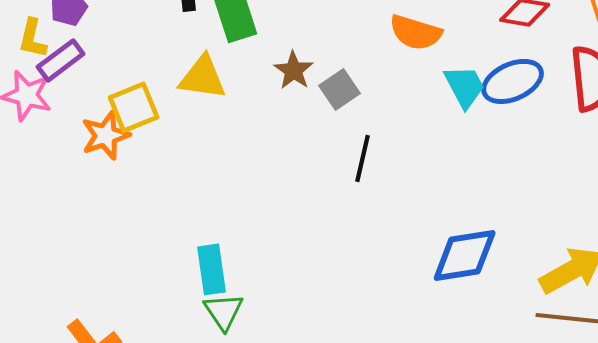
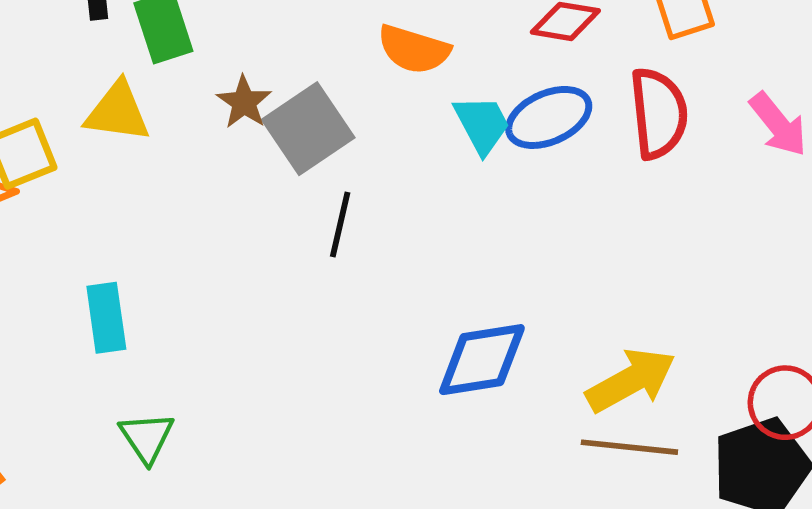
gray square: (340, 89) -> (308, 129), size x1.6
cyan rectangle: (212, 269) -> (106, 318), moved

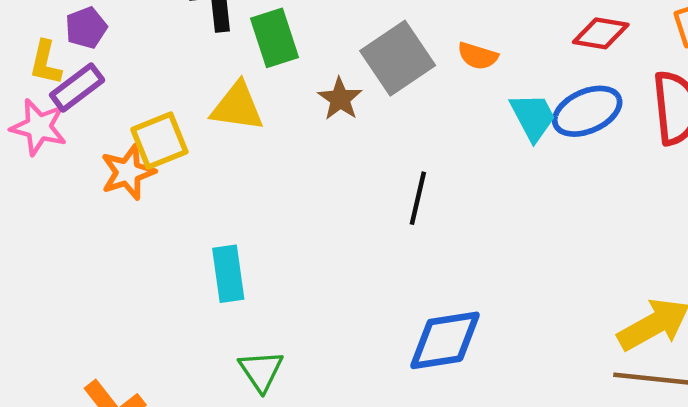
orange semicircle: (414, 49) -> (478, 56), size x0.7
gray square: (308, 129) -> (398, 58), moved
blue diamond: (482, 360) -> (445, 340), moved

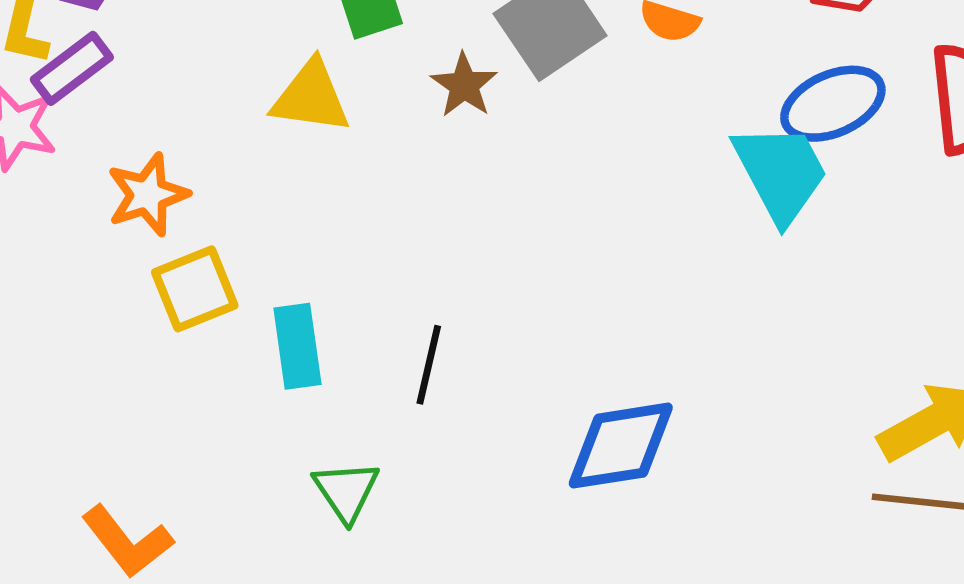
cyan trapezoid: (533, 117) -> (781, 173), moved, size x1.4
yellow square: (159, 141) -> (195, 289), moved
black line: (418, 198) -> (429, 365), moved

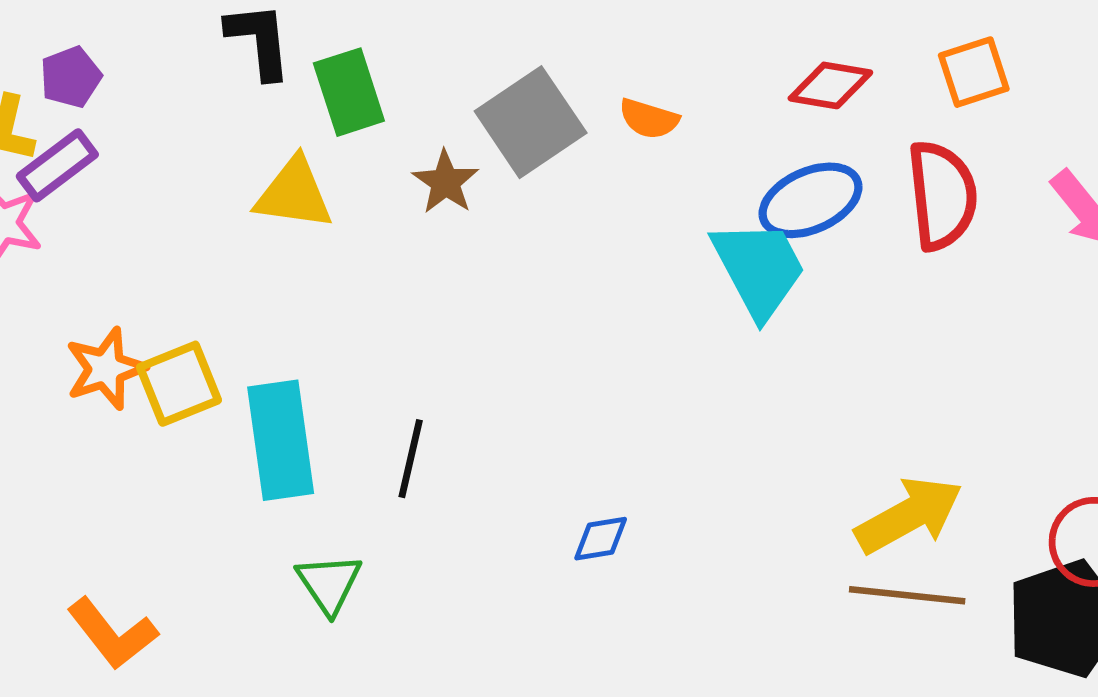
orange star: (148, 195) -> (106, 369), moved
cyan rectangle: (297, 346) -> (281, 440), size x1.4
blue diamond: (621, 446) -> (601, 539), size x0.5

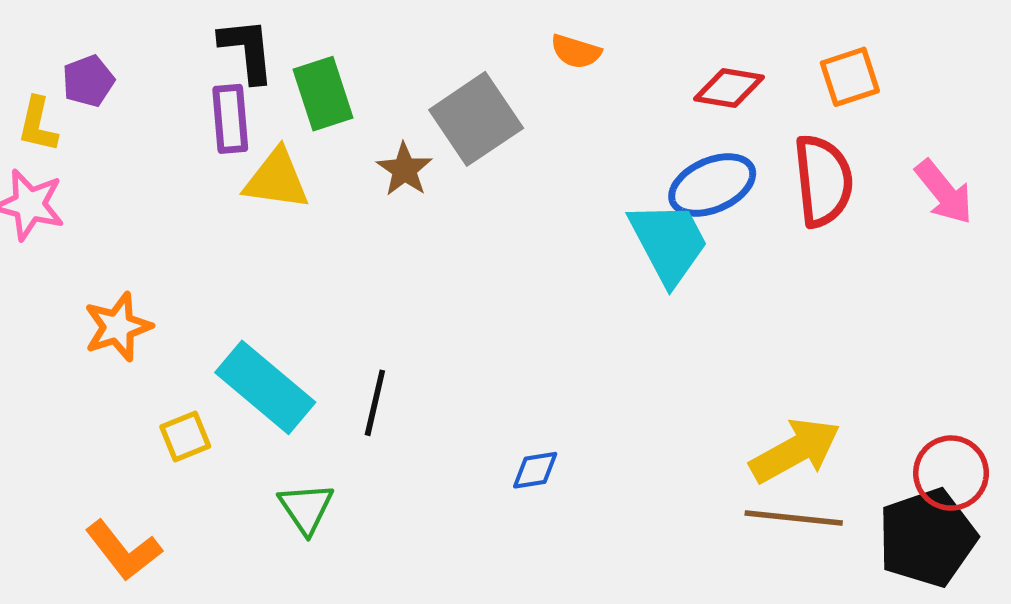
orange semicircle: (649, 119) -> (576, 51), moved
purple rectangle: (57, 165) -> (230, 119), moved, turned -58
yellow square: (179, 384) -> (185, 436), moved, size x0.7
cyan rectangle: (281, 440) -> (265, 387), turned -42

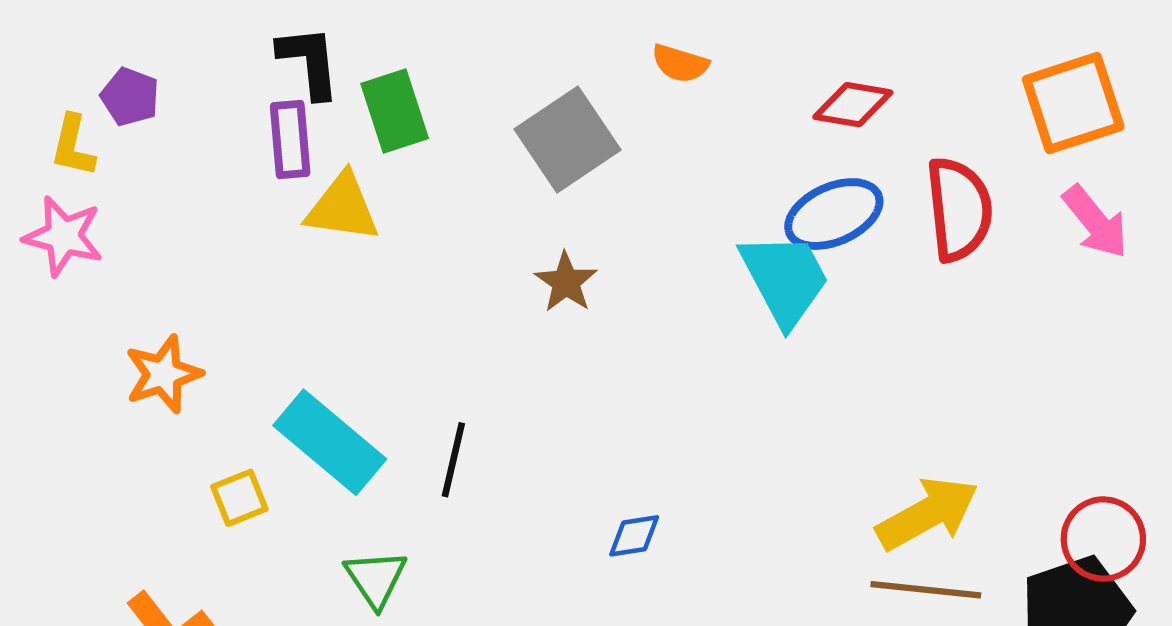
orange square: (850, 77) -> (1073, 103), moved, size x1.5
purple pentagon: (88, 81) -> (130, 97), turned -30
brown star: (404, 170) -> (566, 282), moved

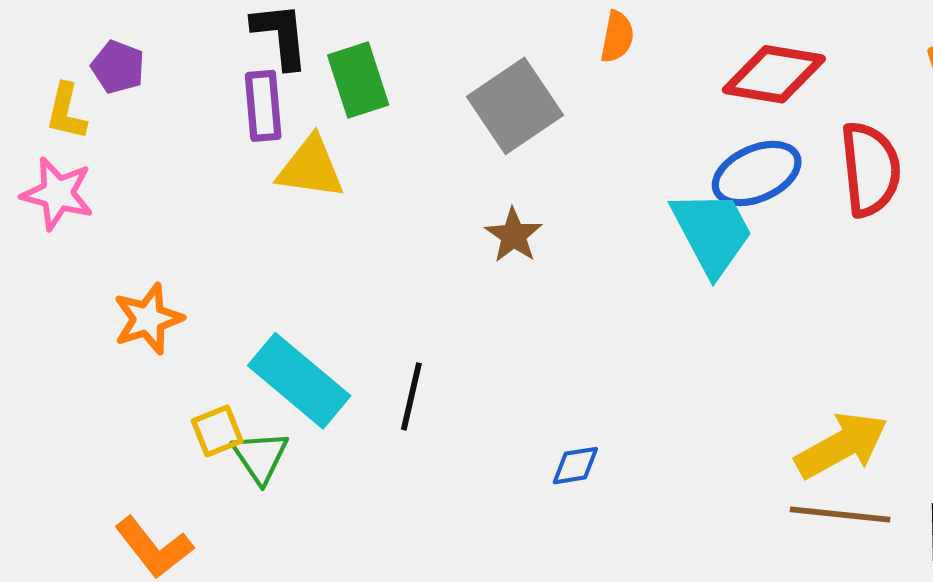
orange semicircle: (680, 63) -> (617, 37), turned -96
red diamond: (853, 105) -> (774, 74), size x1.4
green triangle: (376, 579) -> (260, 457), moved

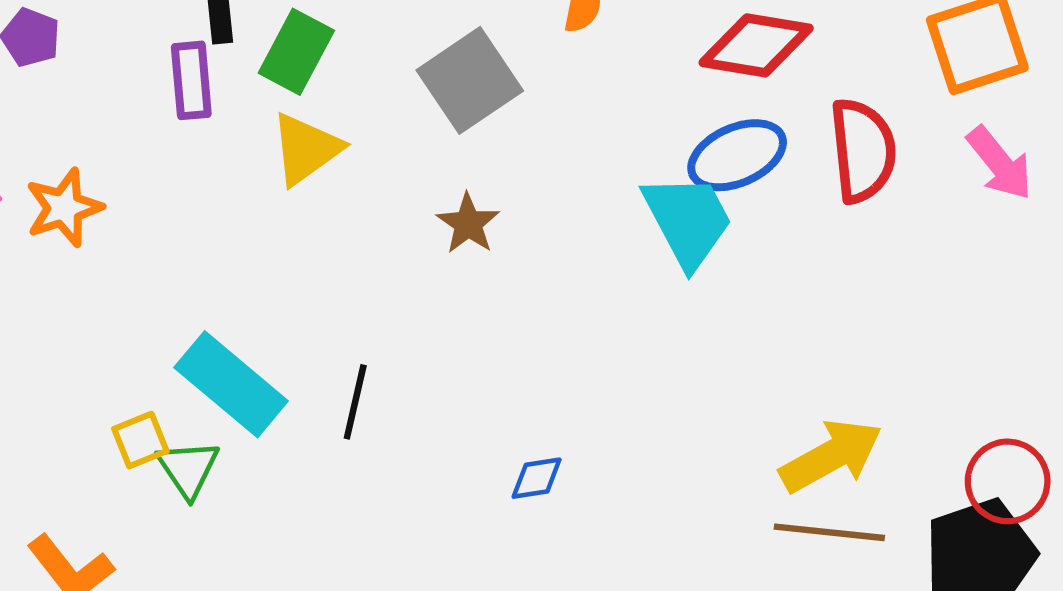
green rectangle: (358, 80) -> (296, 52), turned 46
yellow triangle: (311, 168) -> (306, 149), moved, turned -44
orange star: (148, 319) -> (64, 208), moved

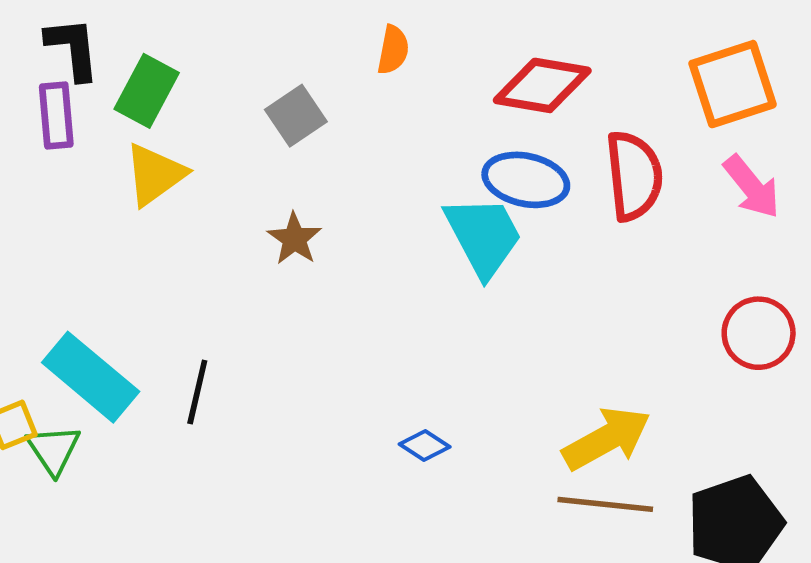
gray square: (470, 80) -> (296, 116), size x0.7
blue ellipse: (737, 155) -> (526, 180), turned 36
blue diamond: (537, 478) -> (425, 445), moved, turned 42
red circle: (1008, 481) -> (759, 333), moved

